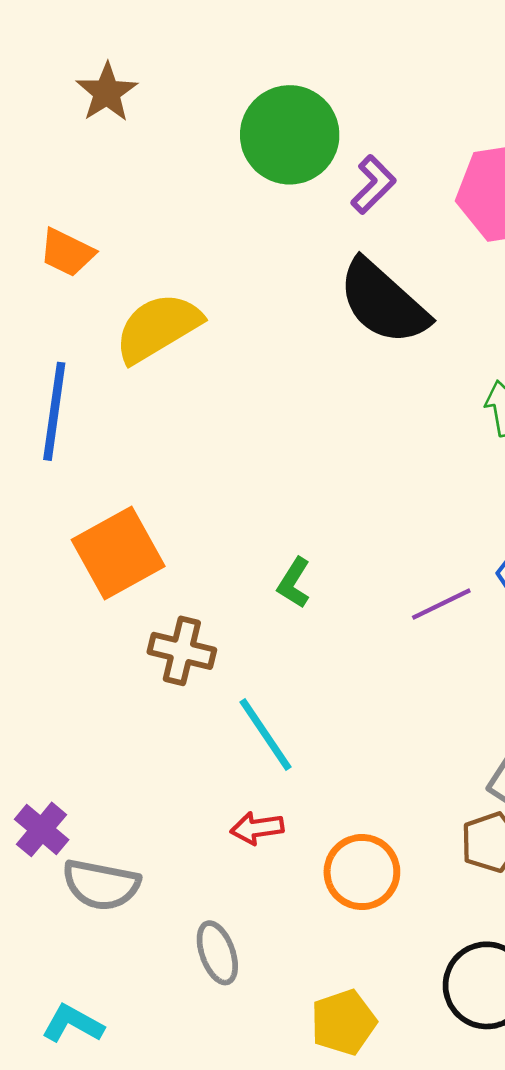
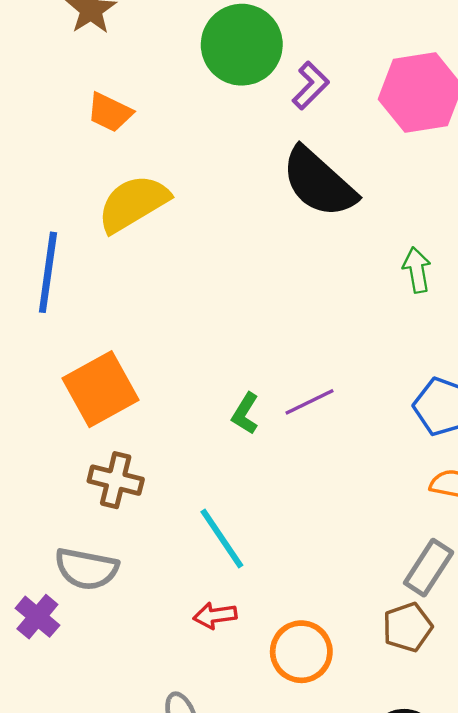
orange trapezoid: (67, 253) -> (110, 112), moved
purple line: (441, 604) -> (309, 402), moved
brown cross: (182, 651) -> (116, 480), moved
gray semicircle: (101, 885) -> (86, 569), moved

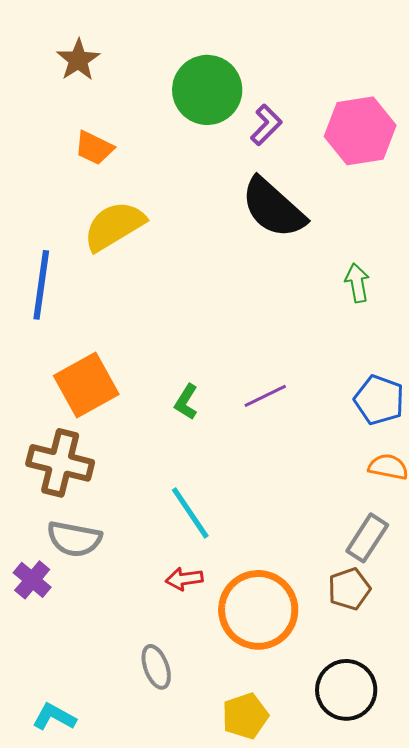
green L-shape: (245, 414) -> (186, 402), moved
brown cross: (116, 480) -> (60, 463), moved, size x1.4
orange circle: (301, 652) -> (258, 610), size x1.5

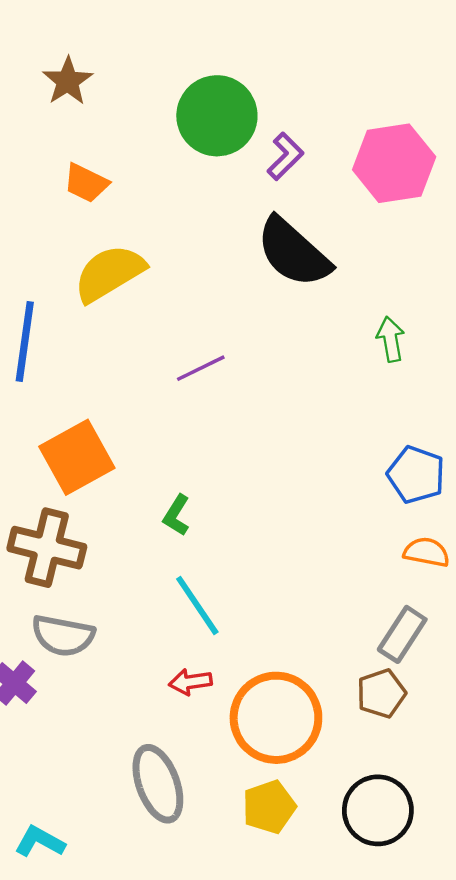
purple line: (265, 396) -> (201, 368), moved
green L-shape: (186, 402) -> (176, 515), moved
gray ellipse: (156, 667) -> (158, 784), size x1.5
yellow pentagon: (245, 716) -> (269, 807), moved

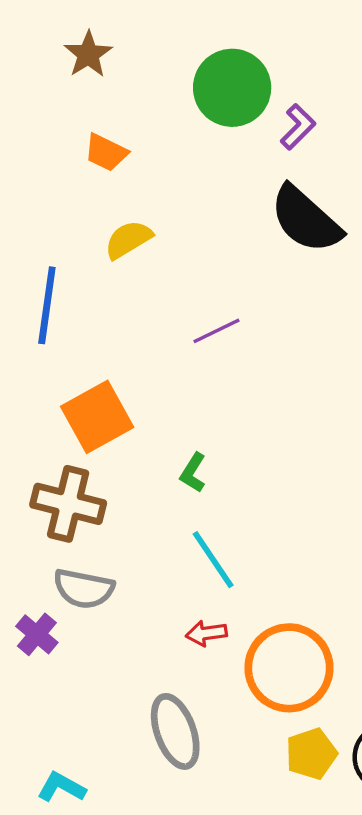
yellow semicircle: (109, 273) -> (128, 239), size x0.7
yellow pentagon: (269, 807) -> (311, 754), moved

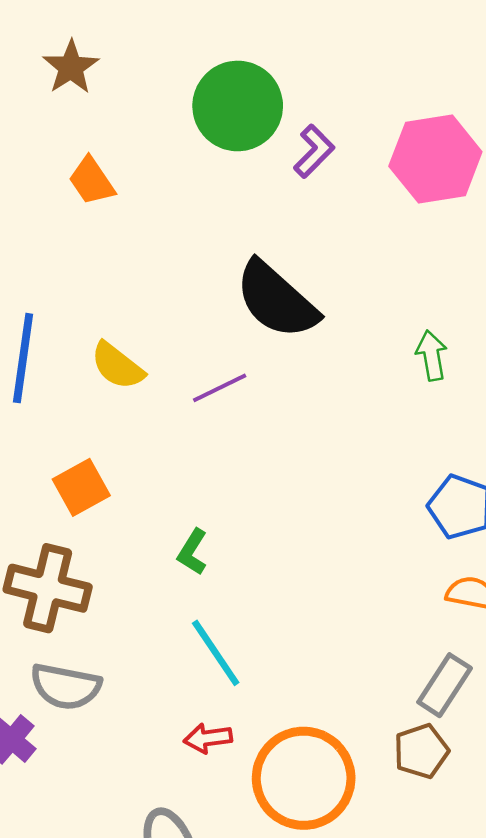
orange trapezoid: (106, 152) -> (92, 181), turned 30
black semicircle: (306, 219) -> (276, 300), moved
yellow semicircle: (128, 239) -> (117, 366), moved, turned -111
orange square: (97, 417) -> (81, 487), size x0.7

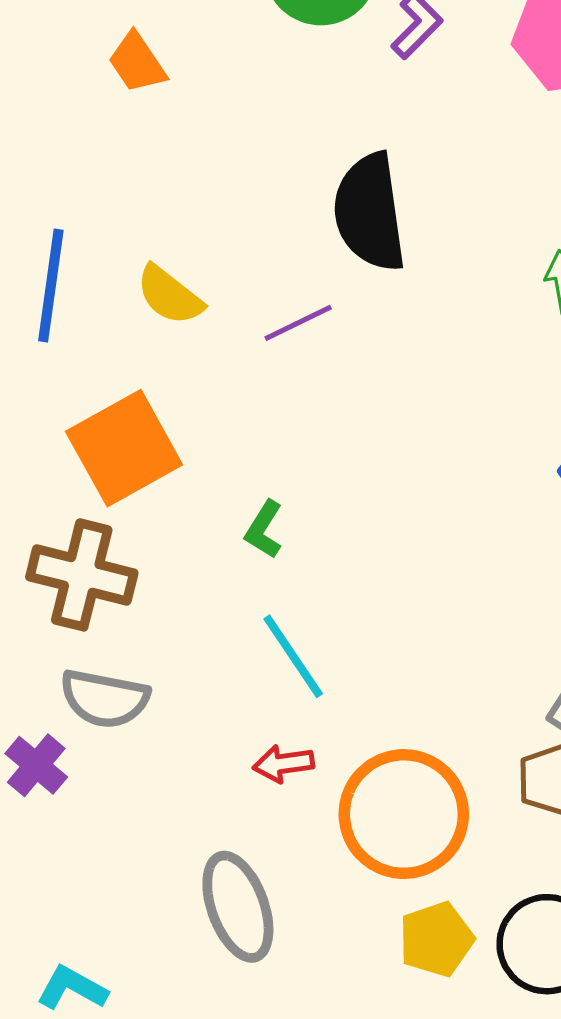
black semicircle: (276, 300) -> (370, 212), turned 40
orange square: (81, 487) -> (124, 448), size x1.6

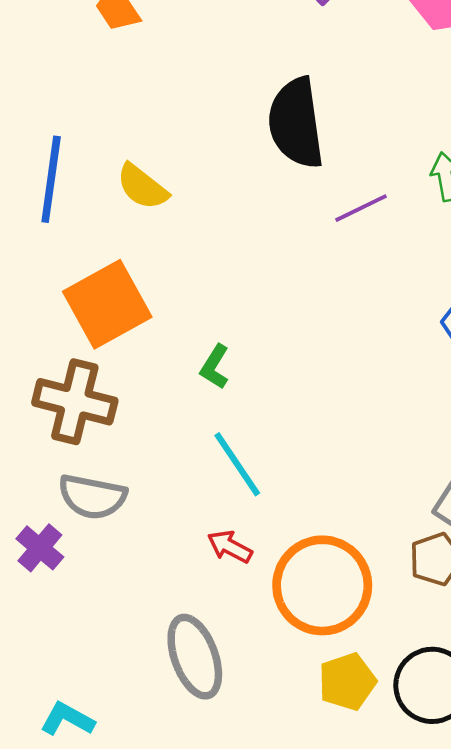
purple line: (298, 323) -> (361, 208), moved
red arrow: (283, 764) -> (230, 547), turned 36

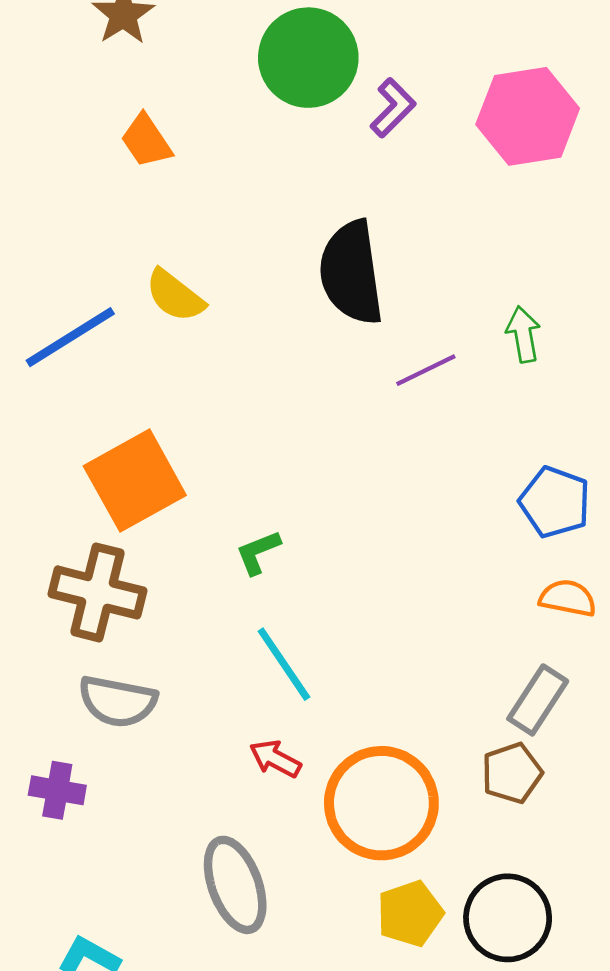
blue line: (51, 179) -> (70, 337), turned 50
yellow semicircle: (142, 187) -> (175, 296), moved
green L-shape: (215, 367) -> (258, 552), turned 36
purple cross: (40, 548) -> (57, 790), moved, turned -30

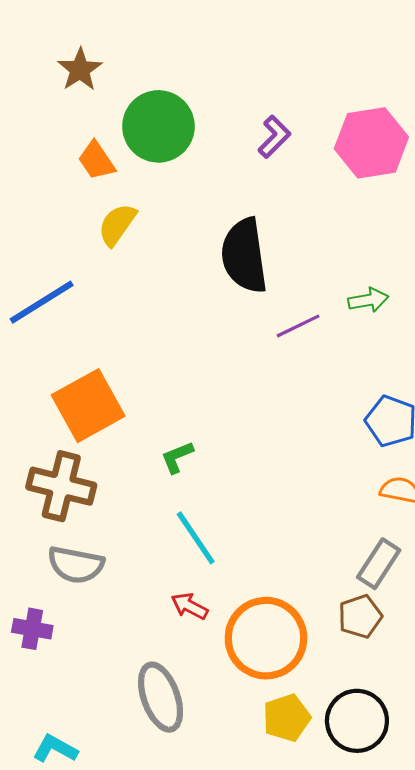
green circle: (308, 58) -> (158, 126), moved
yellow semicircle: (175, 296) -> (117, 225), moved, turned 87
green arrow: (523, 334) -> (368, 300), turned 90

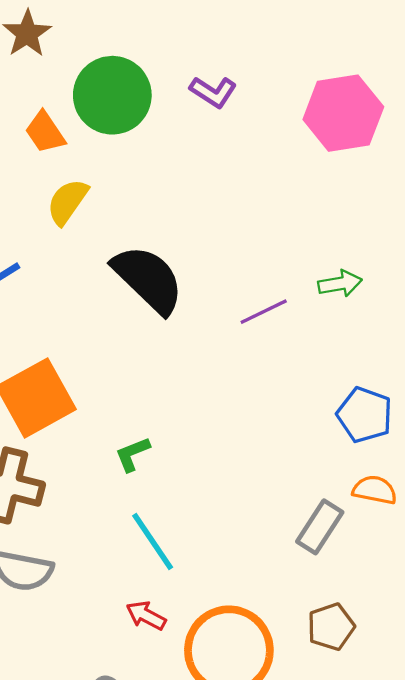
purple L-shape: (274, 137) -> (213, 92), moved, turned 78
black semicircle: (244, 256) -> (148, 279), moved, turned 142
gray rectangle: (379, 564) -> (320, 527), moved

